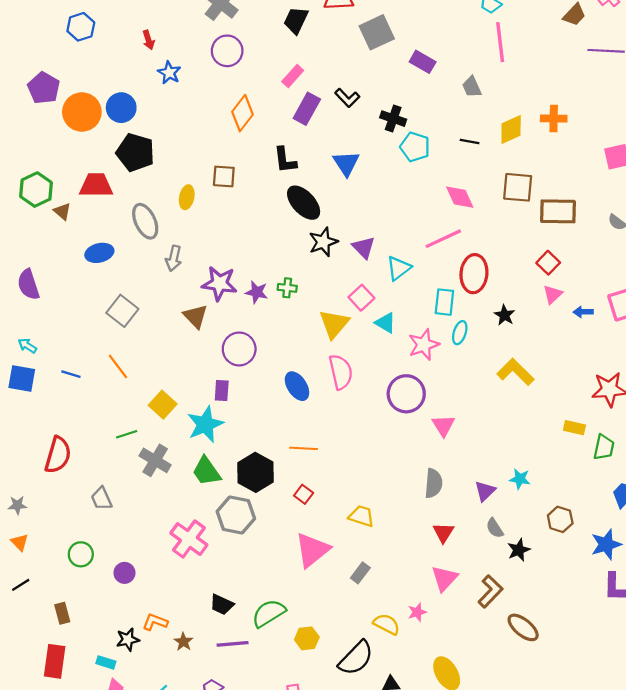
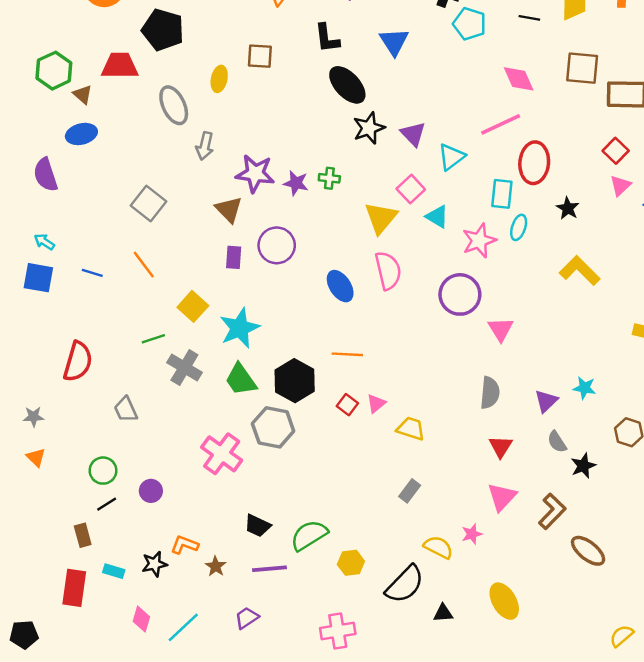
blue ellipse: (99, 253) -> (81, 134), moved
purple rectangle: (222, 390) -> (234, 257), moved
pink triangle: (312, 550) -> (376, 403), moved, size x0.5
black line: (21, 585) -> (107, 504), moved
cyan rectangle: (106, 662) -> (114, 571), moved

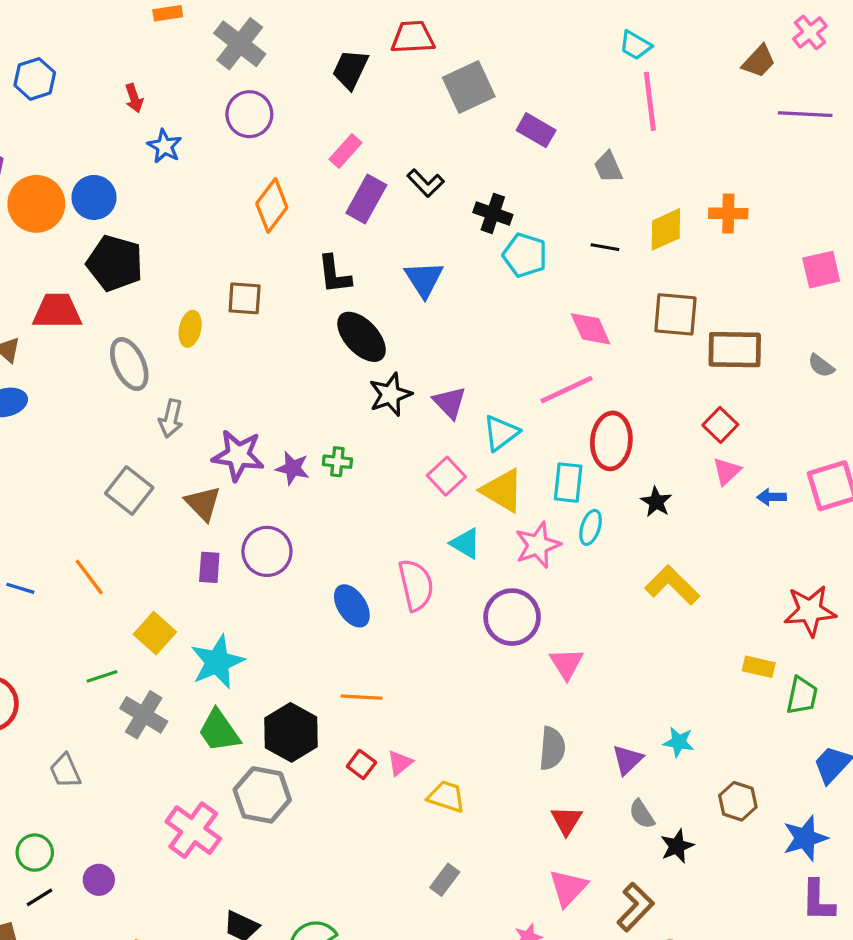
gray square: (149, 203) -> (129, 491), moved
cyan triangle: (437, 217) -> (466, 543), moved
yellow triangle: (381, 218) -> (502, 491), moved, turned -39

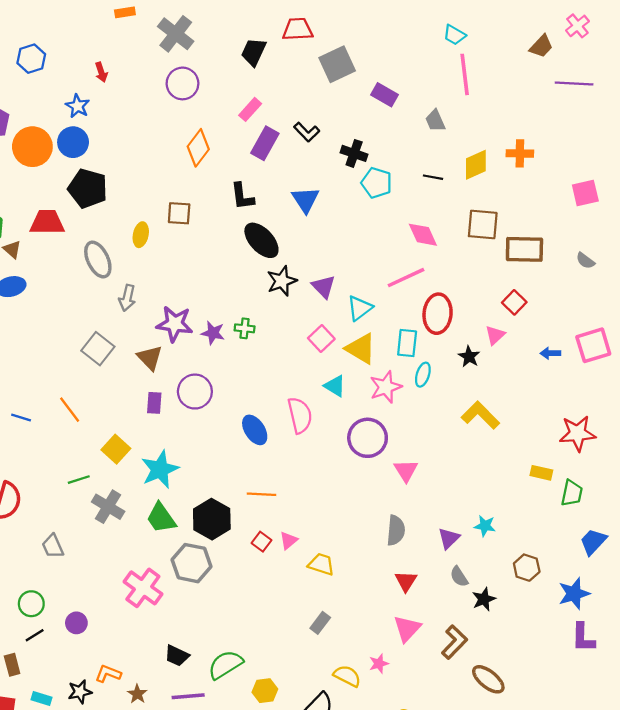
blue star: (164, 146) -> (78, 106), moved
pink triangle: (727, 471) -> (495, 335), moved

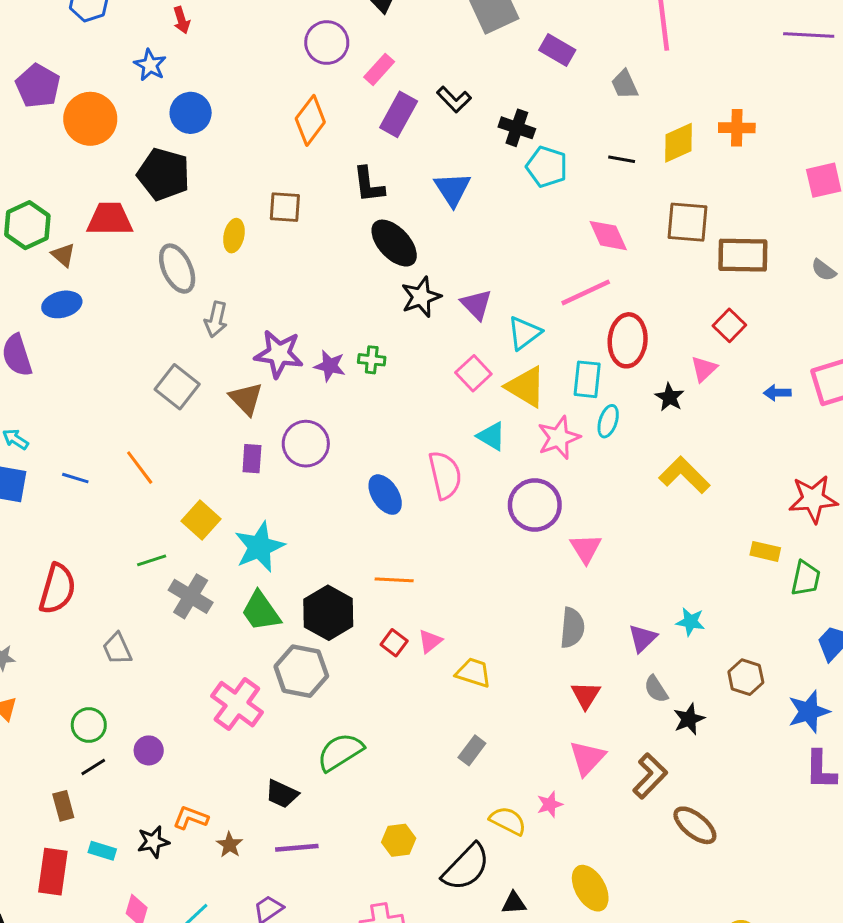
purple circle: (182, 83) -> (327, 43), moved
blue circle: (73, 142) -> (191, 113), moved
green semicircle: (225, 665) -> (340, 752), moved

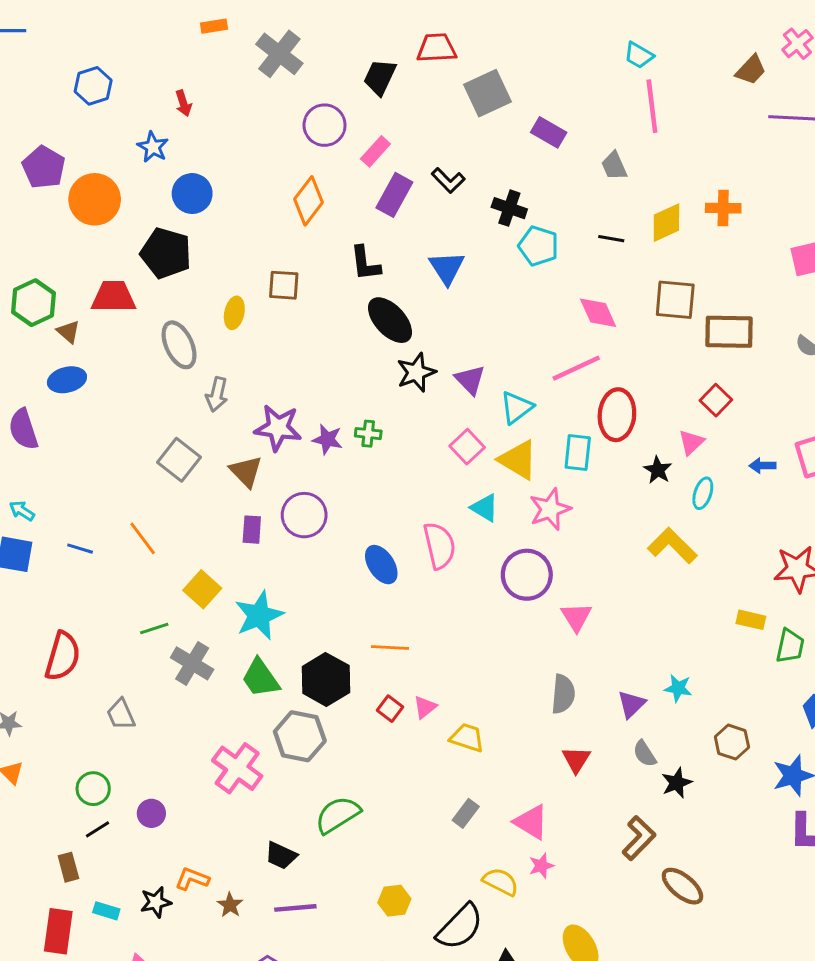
cyan ellipse: (608, 421) -> (703, 493), moved
pink triangle: (587, 758) -> (531, 822), moved, turned -42

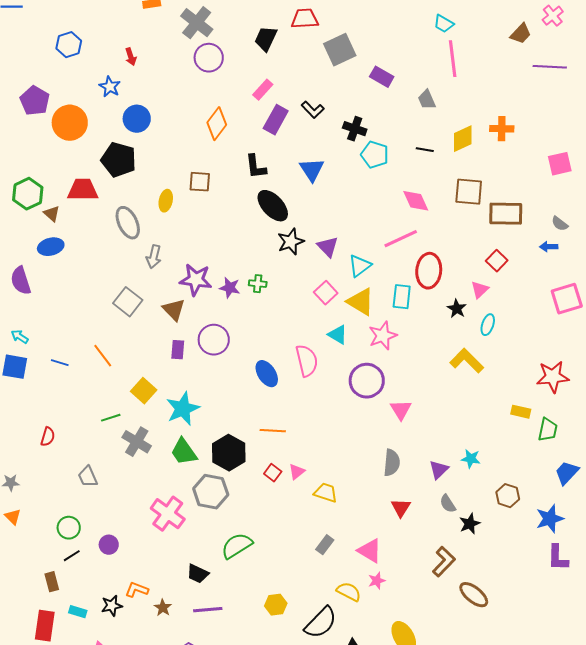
purple circle: (325, 125) -> (209, 58), moved
blue arrow: (762, 466) -> (549, 247), moved
red semicircle: (63, 656) -> (48, 437), size x0.6

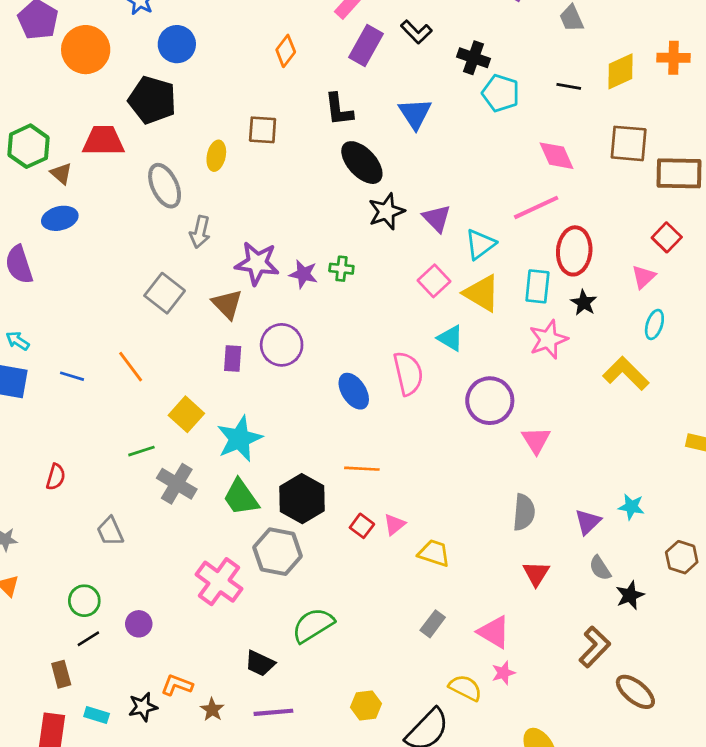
orange diamond: (217, 124) -> (286, 51), size x0.7
black star: (457, 309) -> (584, 303), moved
pink star: (383, 336) -> (548, 339), moved

